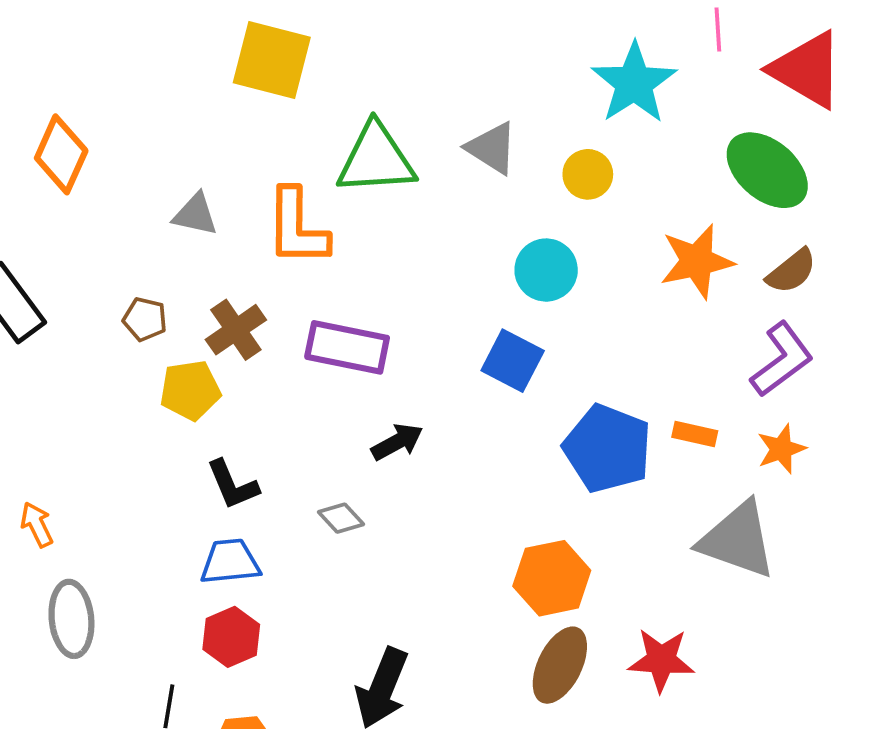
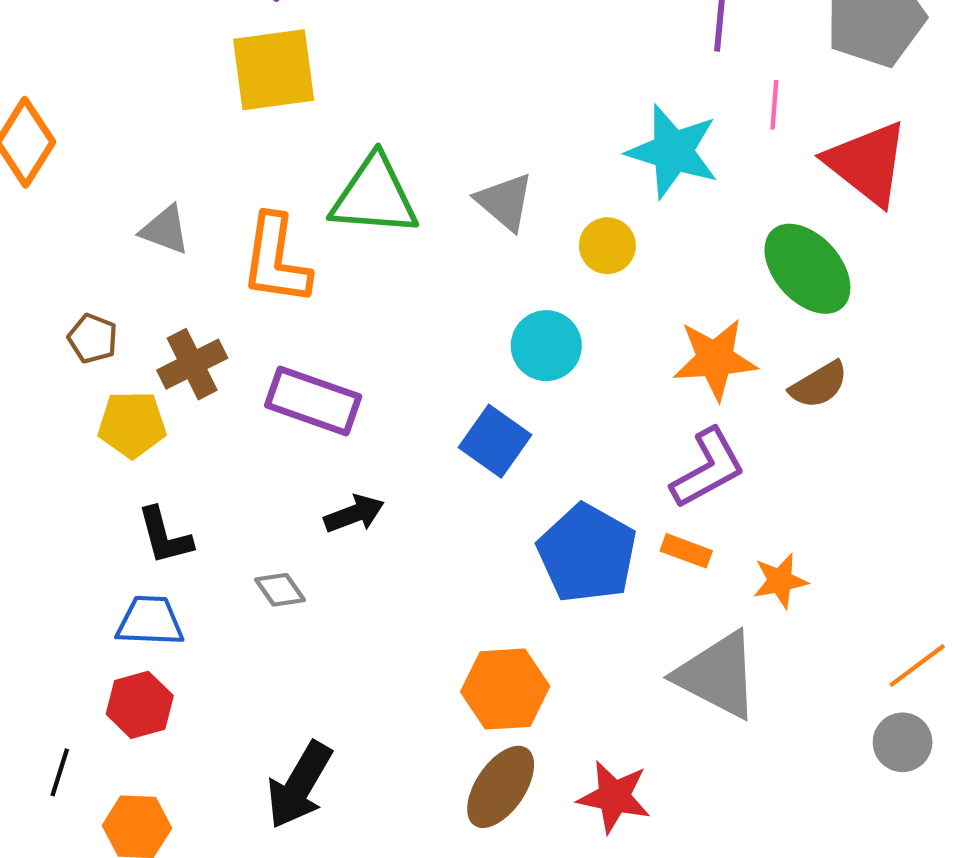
yellow square: (272, 60) -> (274, 70), turned -30
cyan star: (634, 83) -> (673, 151), turned -30
purple L-shape: (782, 360) -> (708, 468), moved

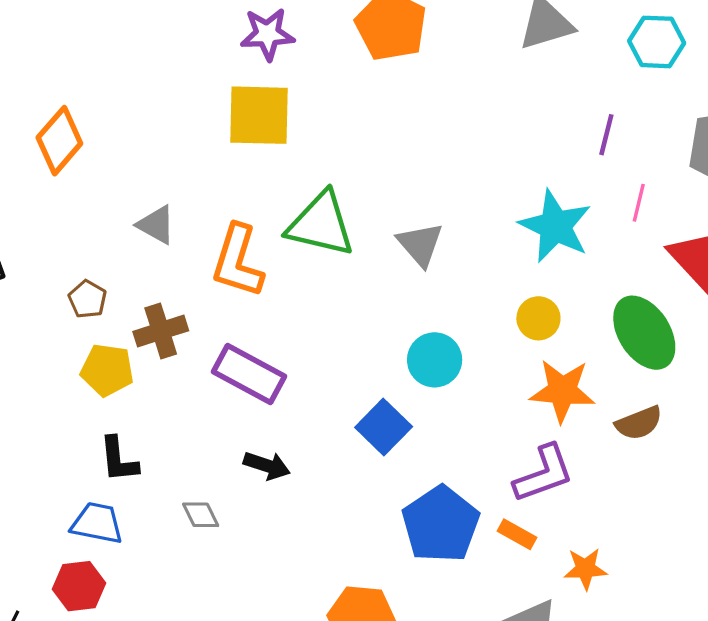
yellow circle: (607, 246) -> (538, 318), moved
black arrow: (354, 514) -> (267, 466), turned 30

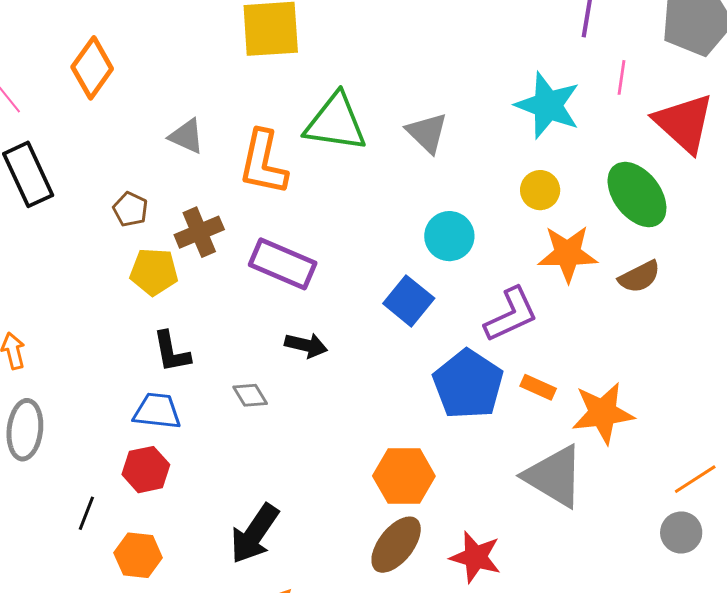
purple L-shape: (544, 474) -> (511, 315), moved
orange star: (585, 569) -> (603, 413), size x1.6

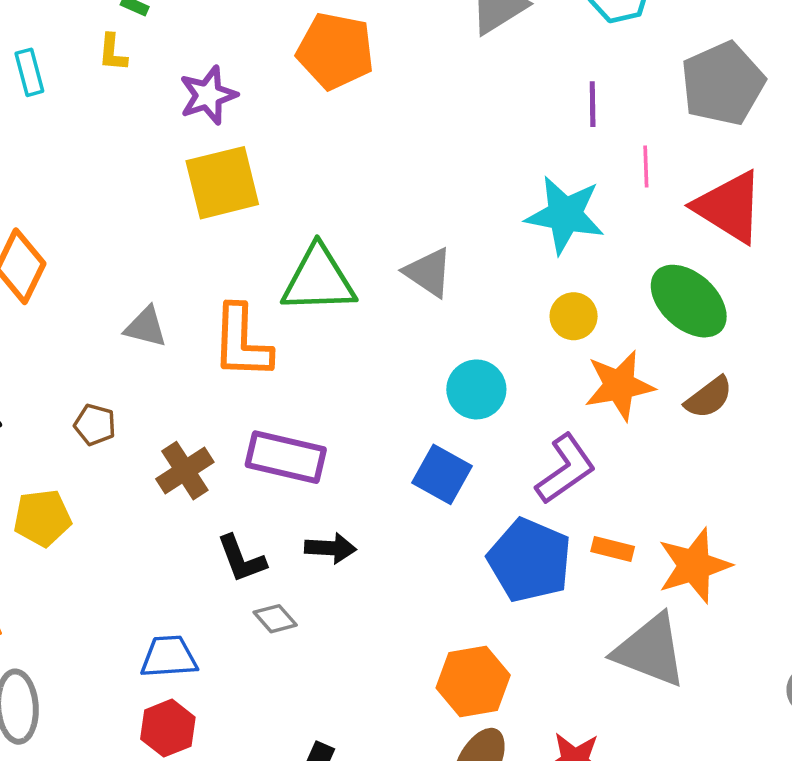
brown cross: (199, 232) -> (185, 471), moved
yellow pentagon: (154, 272) -> (42, 518), moved
black L-shape: (171, 352) -> (241, 559), moved

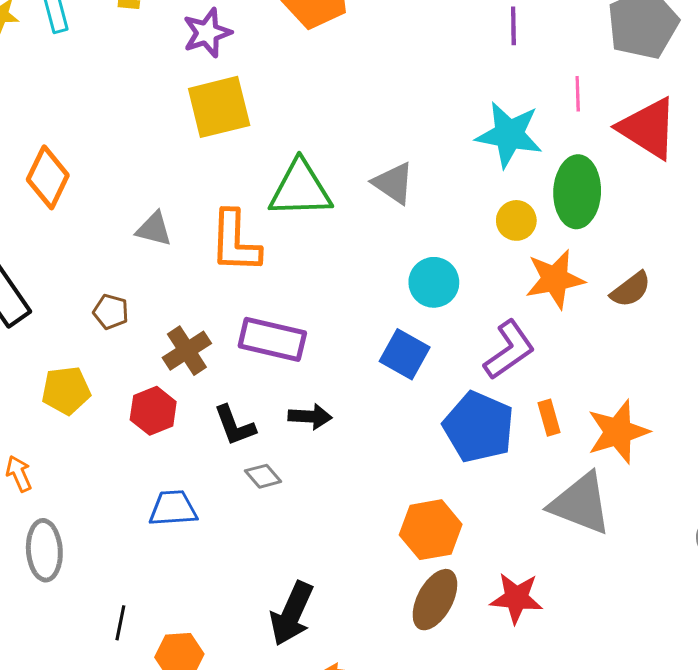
purple line: (593, 104) -> (513, 26), moved
green ellipse: (689, 301) -> (577, 192), moved, turned 50
orange rectangle: (613, 549) -> (549, 418), turned 60
red hexagon: (168, 728) -> (153, 411), moved

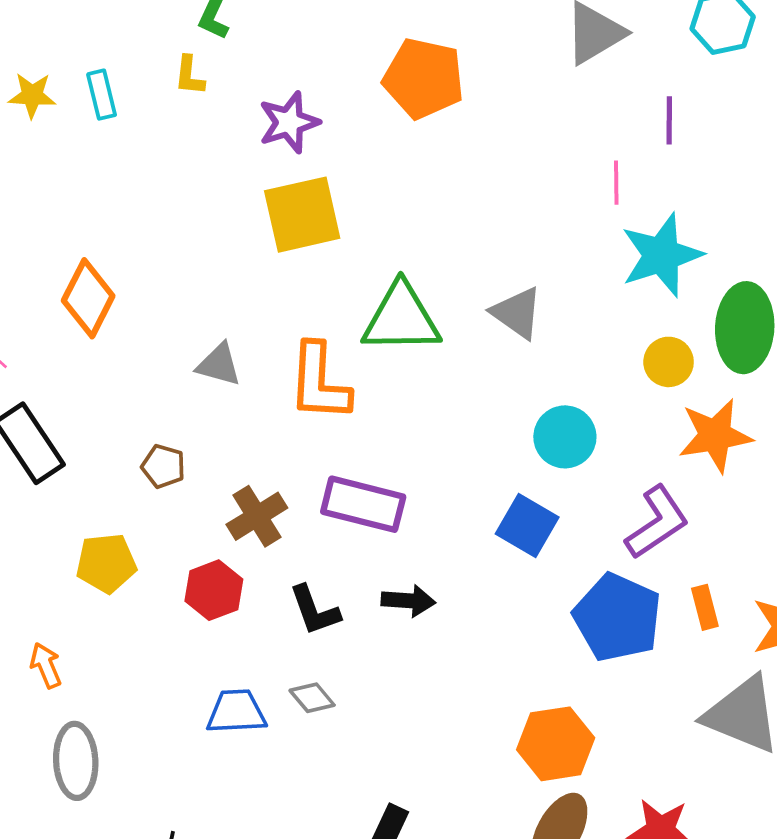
pink line: (578, 94) -> (616, 183), moved
cyan star: (509, 135) -> (661, 255), turned -30
gray diamond: (263, 476) -> (312, 698), moved

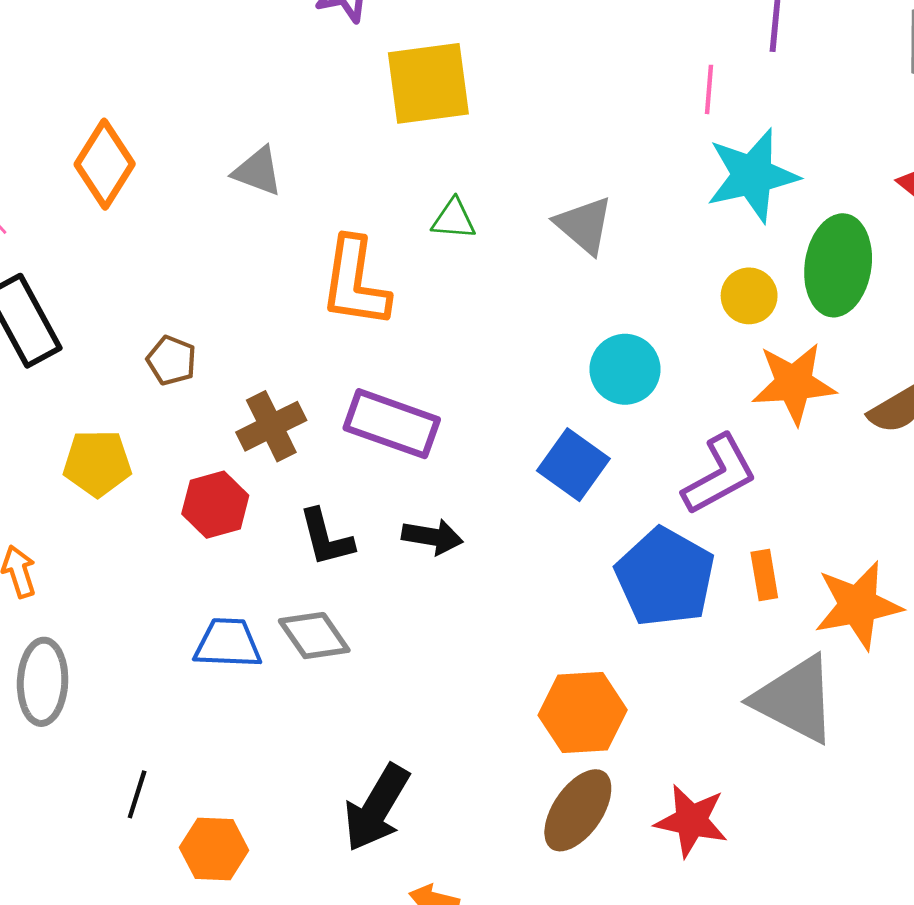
yellow square: (302, 215) -> (428, 83), moved
green triangle: (401, 318) -> (454, 219), size x0.5
gray triangle: (219, 365) -> (258, 171), moved
gray diamond: (312, 698) -> (314, 636), size x1.4

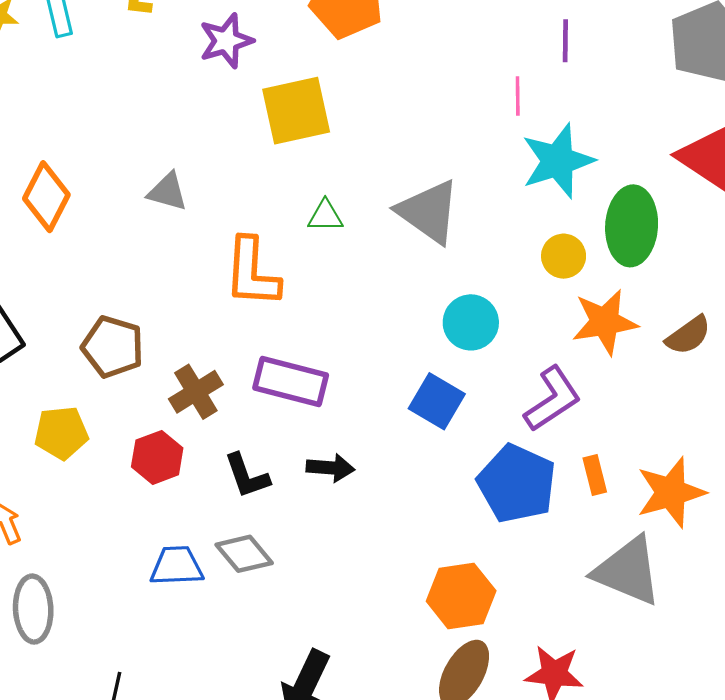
gray triangle: (584, 225) -> (429, 212), size x1.4
brown pentagon: (172, 360) -> (113, 347), size x1.6

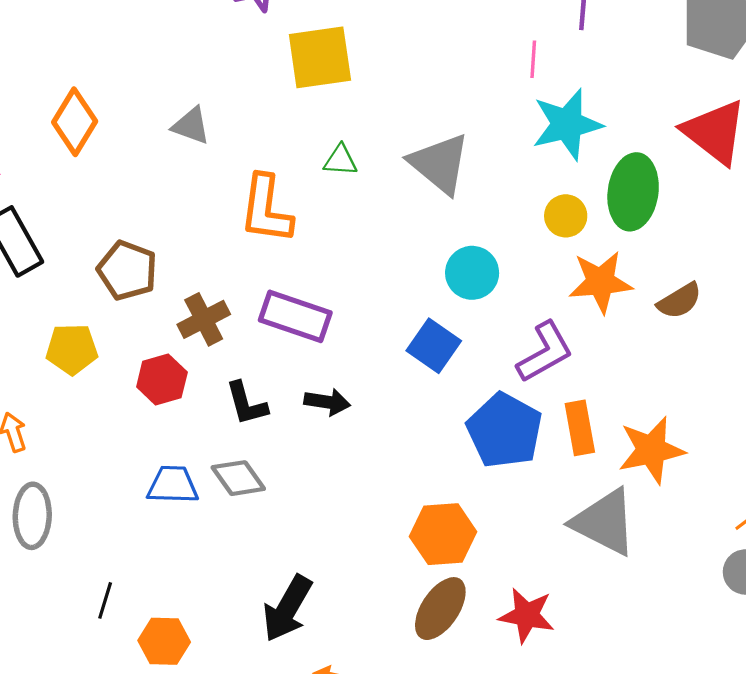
orange rectangle: (595, 475) -> (580, 428), size x1.4

